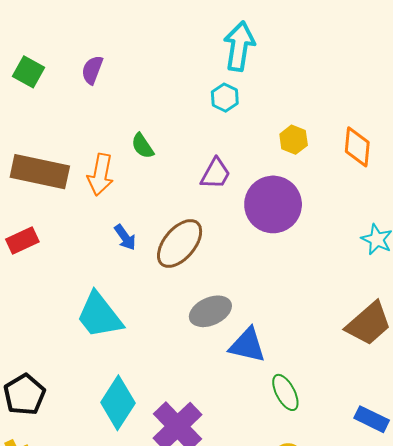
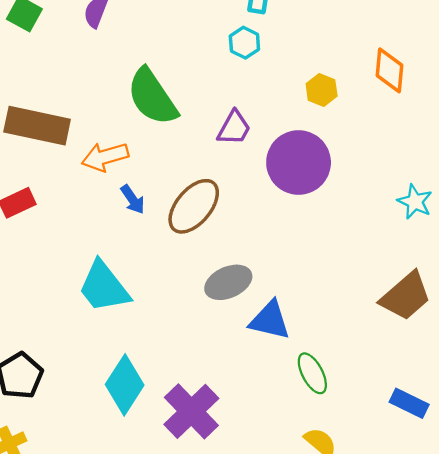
green semicircle: (143, 146) -> (152, 97), size x2.0
orange diamond: (357, 147) -> (390, 70), moved
orange arrow: (100, 175) -> (105, 157), moved, turned 63

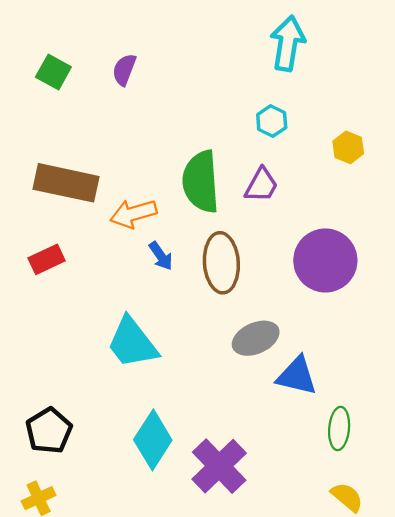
cyan hexagon: (244, 43) -> (272, 121), moved
green semicircle: (152, 97) -> (201, 182), moved, turned 30
purple circle: (299, 163) -> (325, 260), moved
brown ellipse: (194, 206) -> (221, 263), turned -44
green ellipse: (312, 373) -> (339, 428), turned 33

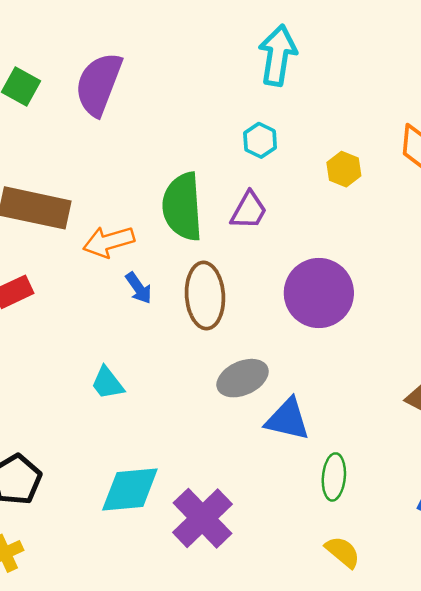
purple semicircle: (124, 70) -> (99, 84), size x1.8
cyan trapezoid: (132, 343) -> (107, 383), size x0.6
cyan diamond: (153, 440) -> (130, 489), turned 52

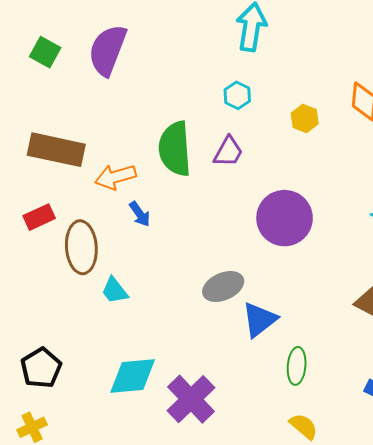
brown ellipse: (205, 296) -> (81, 247), moved
blue triangle: (288, 419) -> (259, 320), turned -51

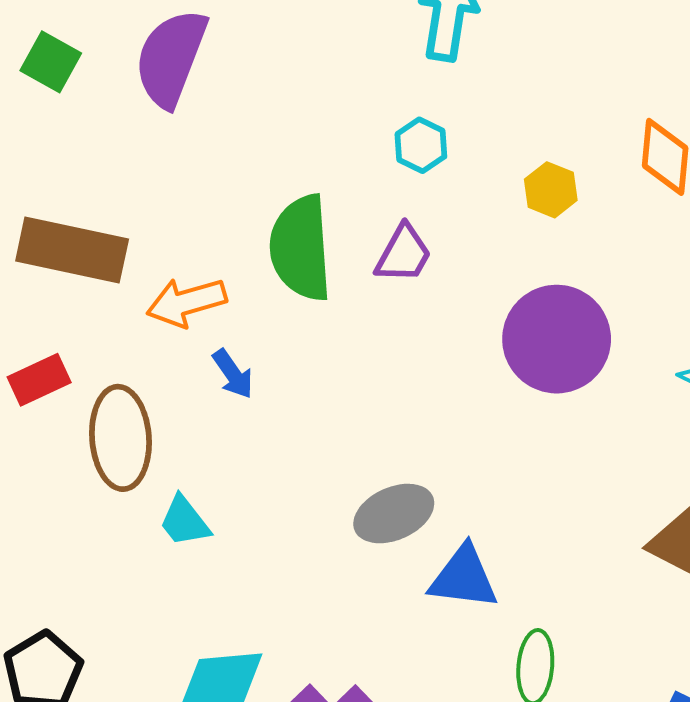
purple circle: (285, 218) -> (557, 339), moved
blue triangle: (259, 320) -> (464, 577), turned 45

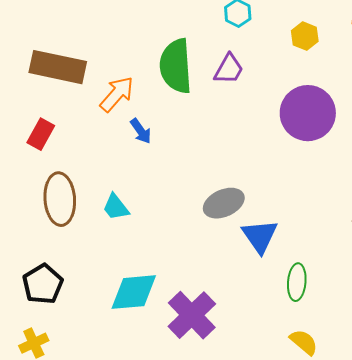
orange arrow: (186, 302) -> (117, 94), turned 147
red rectangle: (39, 380) -> (41, 134), turned -36
brown ellipse: (120, 438) -> (60, 199), moved
blue triangle: (464, 577) -> (260, 236), turned 48

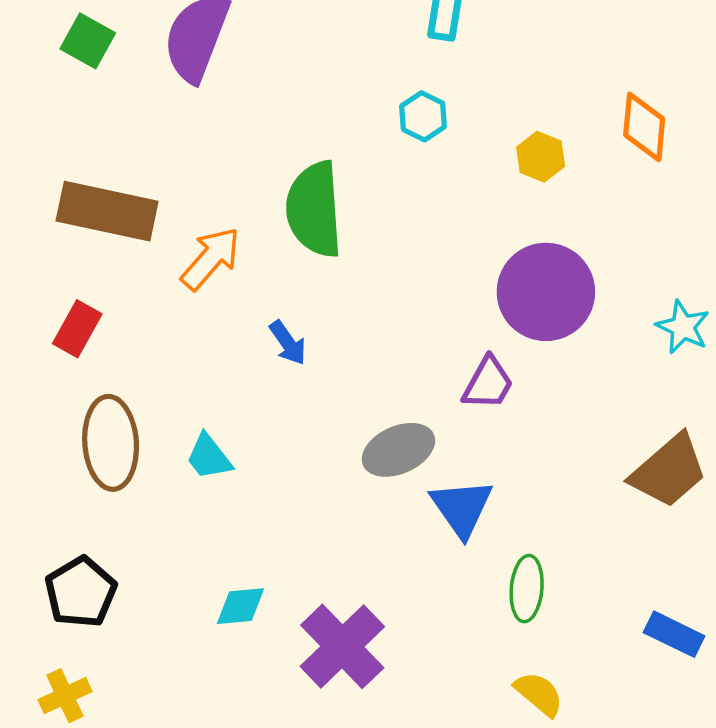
purple trapezoid: (229, 69) -> (488, 383), moved
blue arrow: (141, 131) -> (288, 343), moved
cyan diamond: (134, 292) -> (240, 606), size x0.6

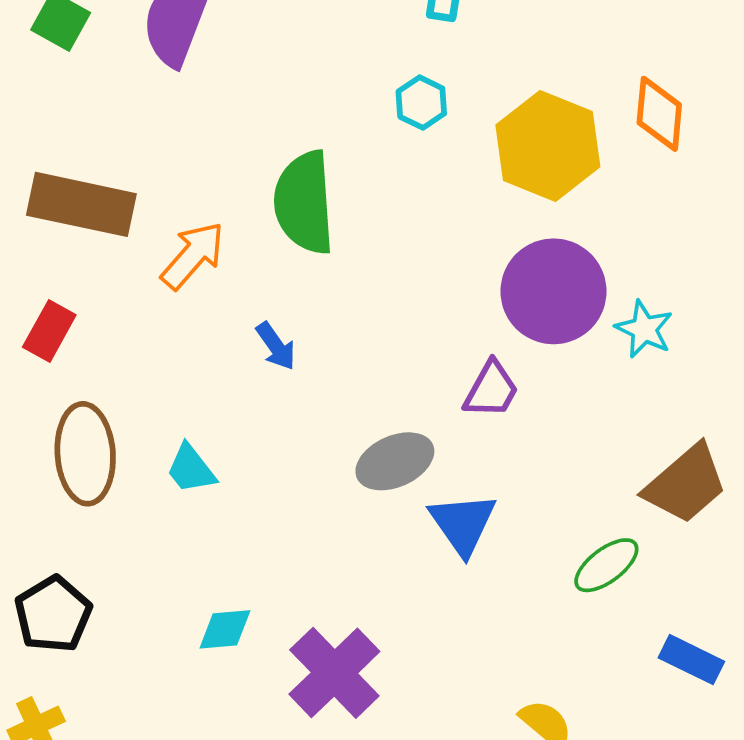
yellow hexagon: (541, 157) -> (548, 146), size x2.0
cyan star: (683, 327) -> (644, 329), moved
green ellipse: (527, 589) -> (606, 565), moved, turned 48

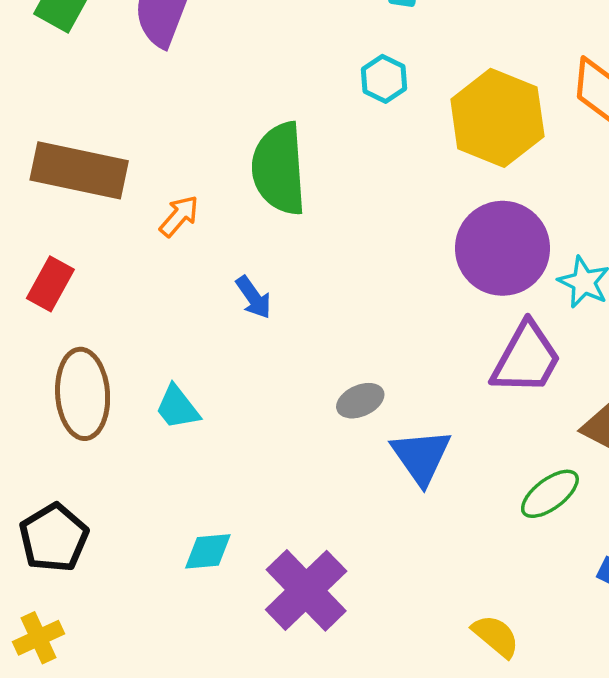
orange arrow: (193, 255) -> (179, 216), size x0.7
purple trapezoid: (491, 390) -> (526, 358), moved, size x1.4
gray ellipse: (395, 461) -> (360, 401), size x0.7

